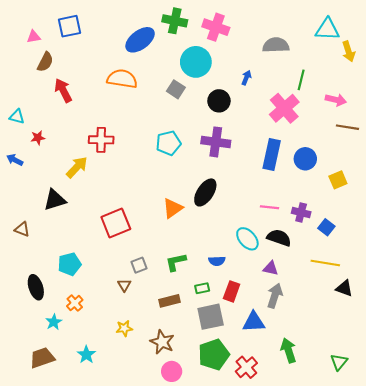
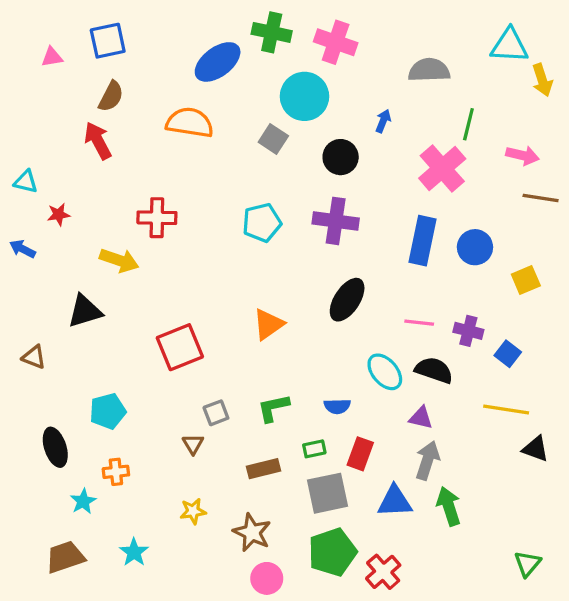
brown semicircle: (45, 62) -> (111, 96), moved
yellow arrow: (77, 167) -> (119, 260), turned 65
black ellipse: (205, 192) -> (347, 300), moved
orange cross: (75, 303) -> (116, 472), turned 35
green arrow: (288, 350) -> (449, 506), moved

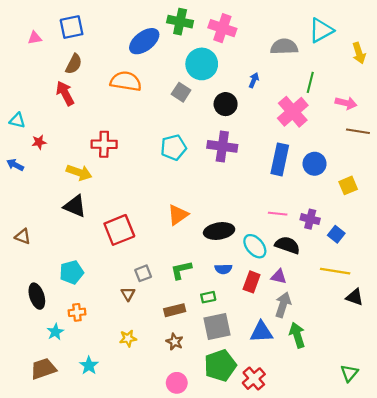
cyan triangle: (509, 46) -> (321, 30), moved, turned -32
black ellipse: (347, 300) -> (219, 231), moved, turned 48
black triangle: (85, 311) -> (75, 206), moved, turned 40
red rectangle: (360, 454) -> (252, 282), moved
brown star: (252, 532) -> (175, 342), moved, size x0.7

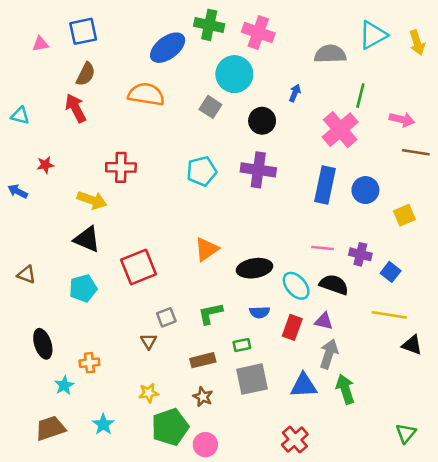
yellow arrow: (359, 53) -> (417, 43), moved
cyan triangle: (17, 120) -> (20, 116), moved
cyan pentagon: (72, 272) -> (83, 288), moved
green pentagon: (220, 366) -> (170, 427), moved

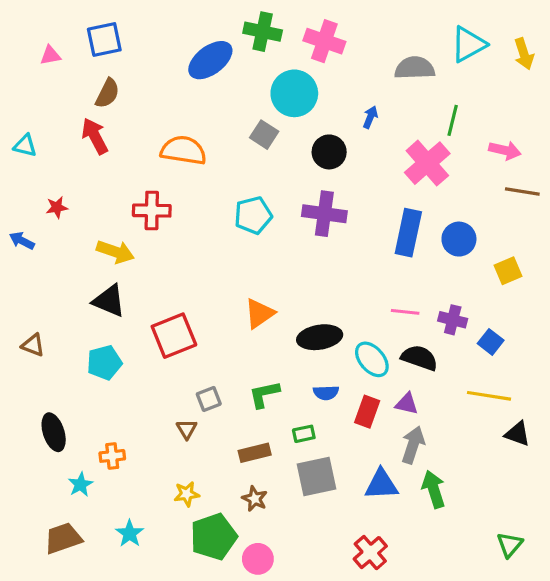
orange semicircle: (146, 94) -> (183, 150), moved

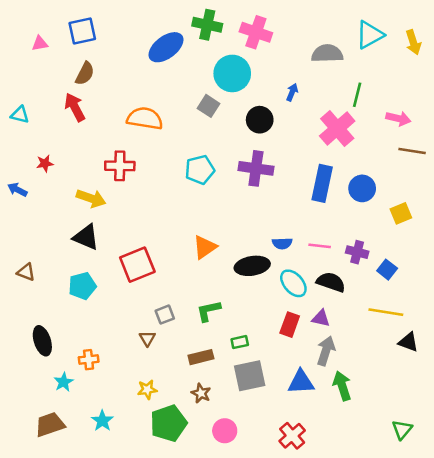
blue semicircle: (326, 393) -> (282, 243), moved
pink circle: (258, 559) -> (225, 431), moved

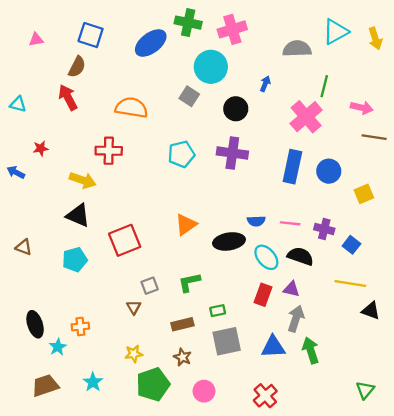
blue square: (82, 31) -> (91, 35), moved, turned 30
pink cross: (256, 32) -> (232, 29), turned -36
black ellipse: (42, 341) -> (35, 324), moved

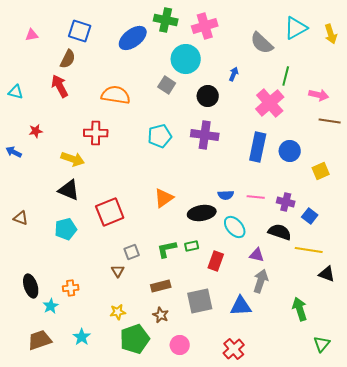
gray semicircle: (297, 49) -> (262, 43), turned -135
black semicircle: (300, 256) -> (280, 232), moved
red rectangle: (263, 295) -> (216, 261), moved
green rectangle: (218, 311) -> (192, 246), moved
green arrow: (311, 350) -> (300, 309), moved

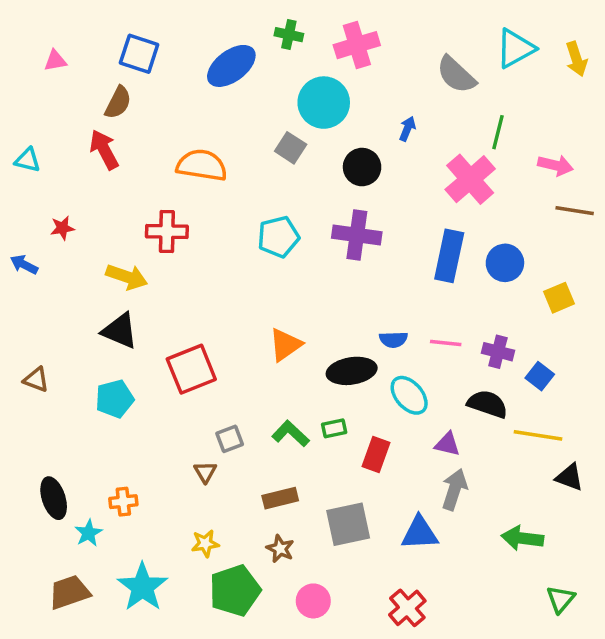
green cross: (166, 20) -> (289, 35), size x0.7
green L-shape: (167, 249) -> (291, 434), turned 55
green arrow: (300, 309) -> (522, 538), turned -65
cyan star: (82, 337) -> (142, 587), size x1.6

